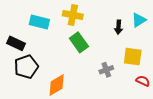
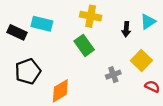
yellow cross: (73, 15) -> (91, 16), moved
black rectangle: (16, 43) -> (17, 32), moved
yellow square: (133, 57) -> (141, 61), turned 36

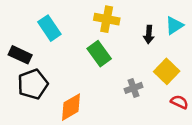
cyan rectangle: (42, 24) -> (49, 28), turned 42
black rectangle: (17, 32) -> (20, 55), moved

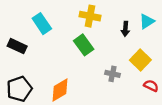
black pentagon: (33, 84) -> (19, 89), moved
gray cross: (133, 88) -> (112, 74), turned 32

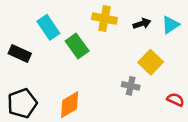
black arrow: (125, 29) -> (142, 24), moved, turned -112
green rectangle: (84, 45) -> (77, 46), moved
yellow square: (140, 60) -> (151, 62), moved

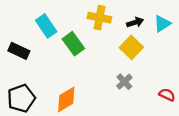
yellow square: (151, 62) -> (131, 47), moved
gray cross: (131, 86) -> (124, 82), turned 35

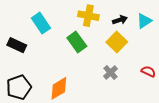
green rectangle: (73, 44) -> (77, 42), moved
red semicircle: (167, 95) -> (148, 71), moved

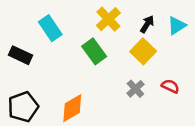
yellow cross: (88, 16) -> (108, 19), turned 36
black arrow: (120, 20) -> (147, 24), turned -40
red semicircle: (148, 71) -> (170, 86), moved

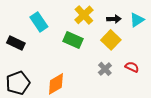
black arrow: (147, 24) -> (114, 19), turned 56
green rectangle: (94, 51) -> (73, 40), turned -30

